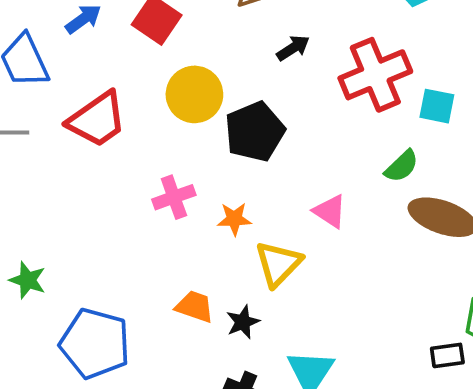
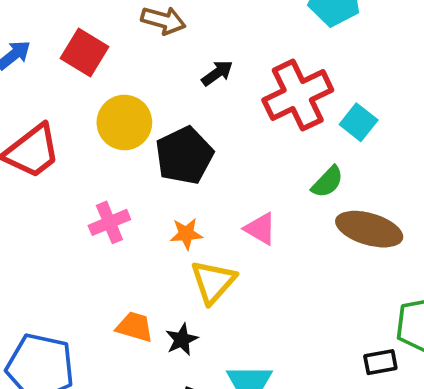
cyan square: (437, 106) -> (359, 122), turned 30
orange star: (234, 219) -> (186, 234), moved

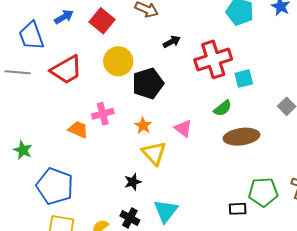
cyan square: (359, 122) -> (244, 79), turned 30
brown ellipse: (369, 229) -> (241, 137), turned -32
orange star: (186, 234) -> (143, 126), turned 30
yellow triangle: (213, 282) -> (154, 153), turned -32
orange trapezoid: (135, 327) -> (78, 129), moved

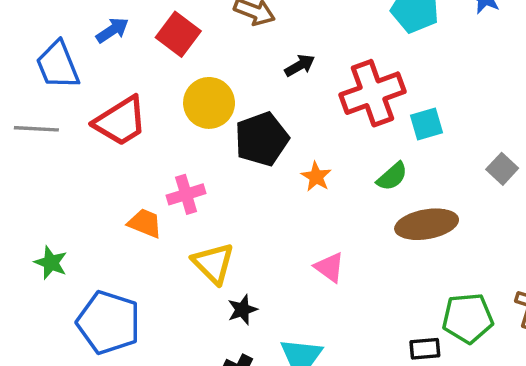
orange star: (143, 126) -> (316, 177), moved
pink triangle: (183, 128) -> (329, 267), moved
yellow triangle: (154, 153) -> (213, 263), moved

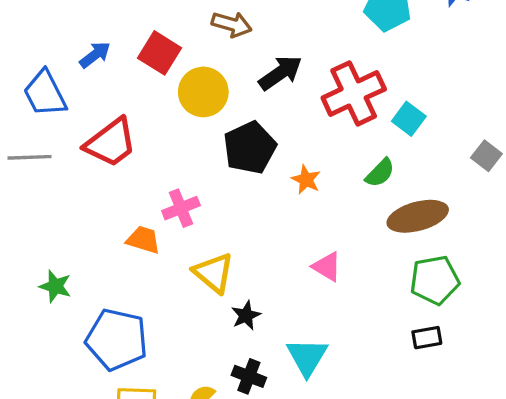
black arrow: (300, 65) -> (280, 73), size x1.5
yellow circle: (209, 103) -> (203, 92), moved
cyan square: (426, 124) -> (409, 119), turned -32
green pentagon: (468, 318) -> (435, 280), moved

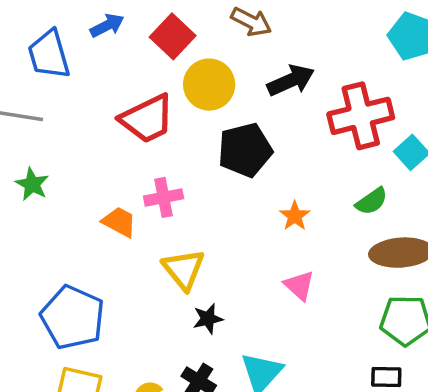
red trapezoid: (111, 143) -> (147, 119), moved
orange star: (306, 180) -> (295, 216), moved
green star: (55, 286) -> (32, 184), moved

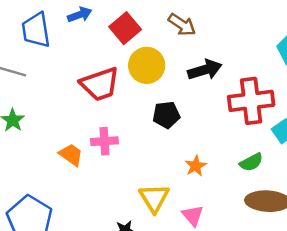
black pentagon: (245, 150) -> (166, 115), size x0.7
yellow triangle: (184, 269) -> (154, 198), moved

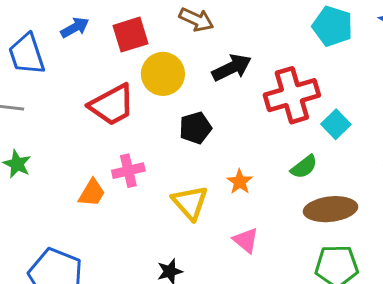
red square: (125, 28) -> (131, 35), turned 32
orange trapezoid: (71, 155) -> (92, 193), turned 95
yellow triangle: (154, 198) -> (190, 203), moved

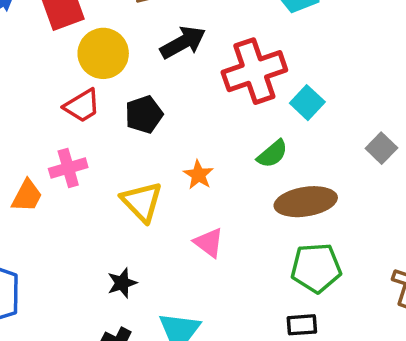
red trapezoid: (112, 105) -> (82, 106), moved, size x0.7

